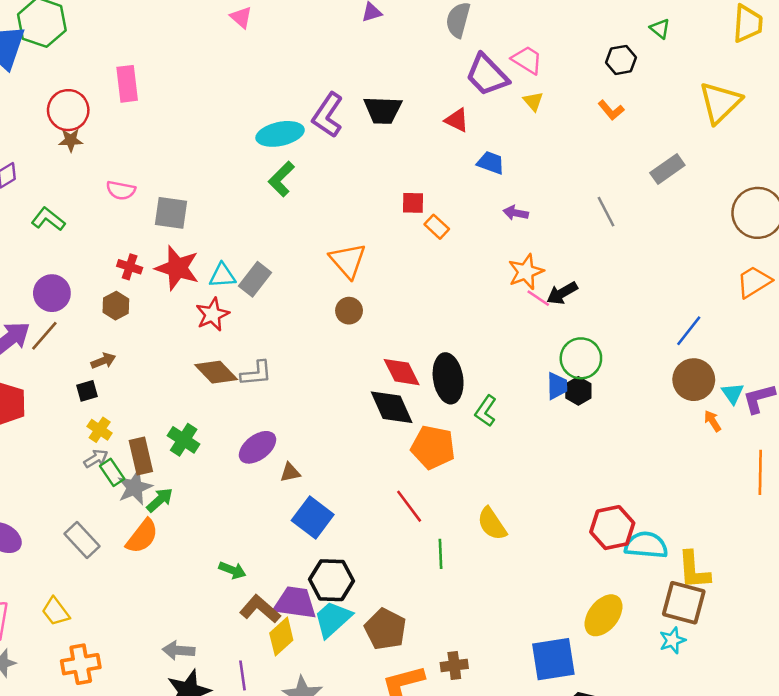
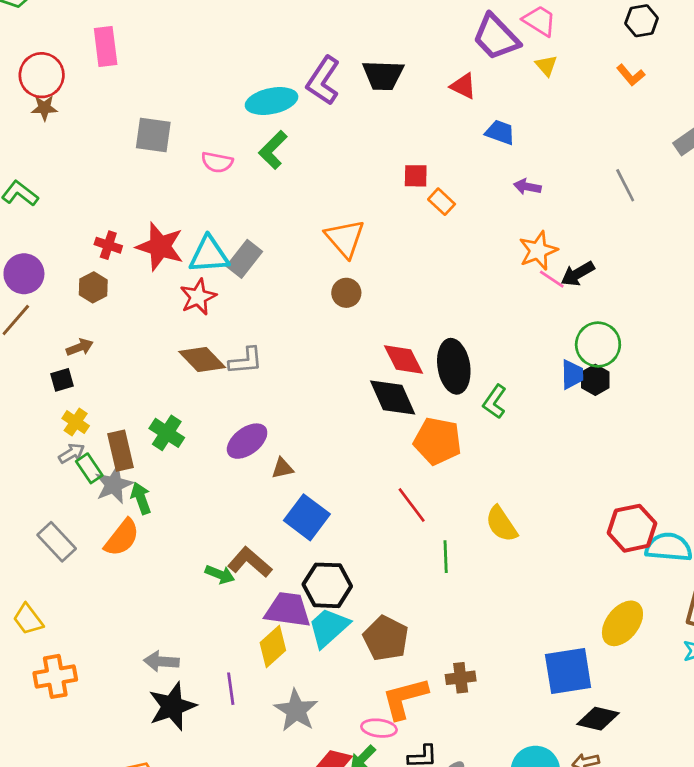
pink semicircle: (121, 190) -> (217, 162), moved
gray square: (171, 213) -> (153, 135), moved
cyan triangle: (222, 276) -> (209, 255), size x1.4
green arrow: (160, 500) -> (141, 498), turned -68
brown L-shape: (260, 609) -> (250, 562), moved

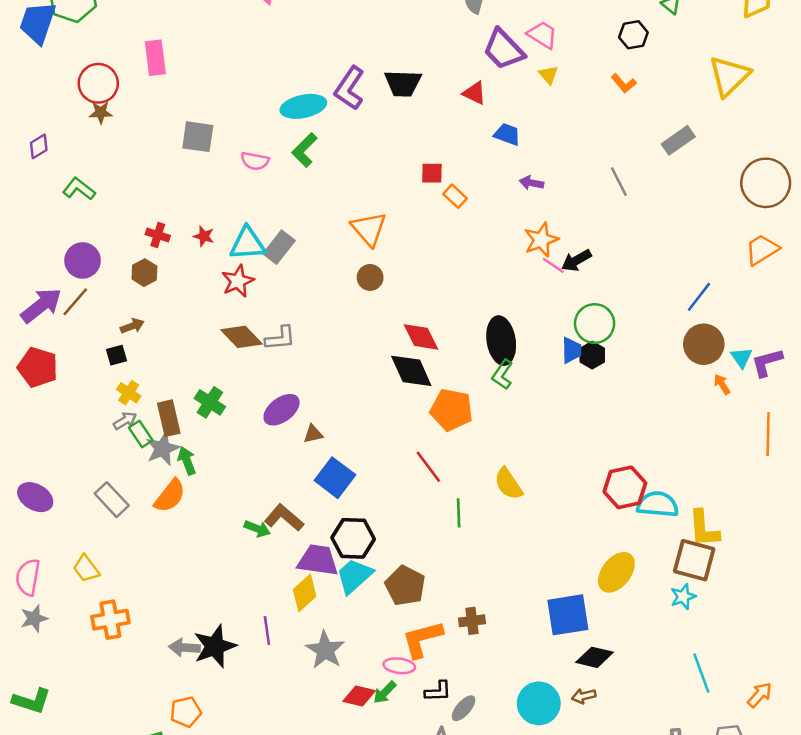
red star: (160, 247) -> (204, 236), size x0.5
black ellipse: (454, 366) -> (501, 341), moved
gray arrow: (161, 661) -> (184, 648), moved

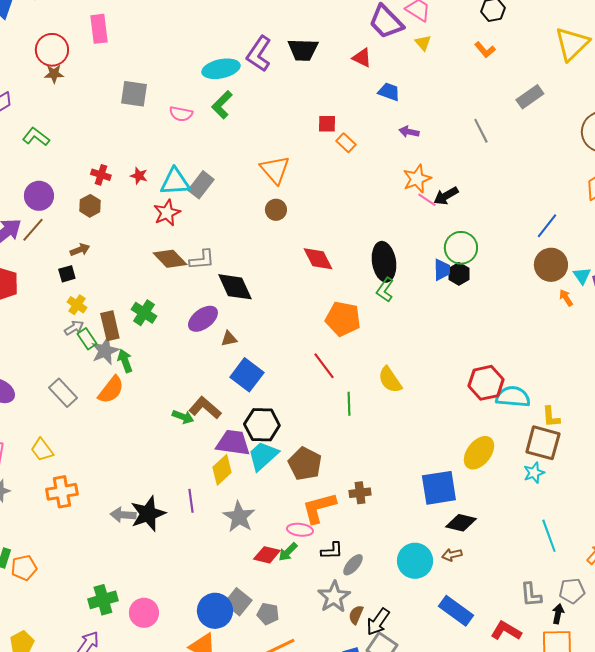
black diamond: (411, 371) -> (235, 287), moved
yellow L-shape: (704, 529) -> (551, 417), size x0.7
orange pentagon: (186, 712) -> (24, 568), moved

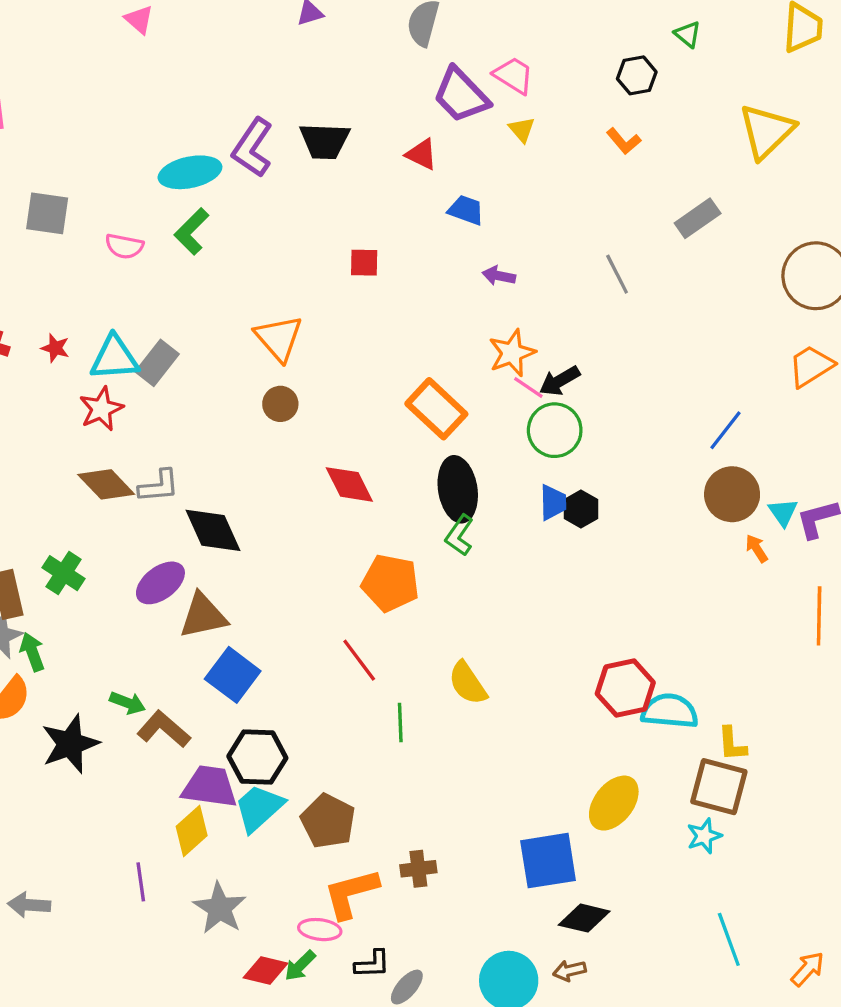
orange rectangle: (346, 143) -> (436, 409), moved, size x1.8
green circle: (461, 248) -> (555, 430), moved
brown triangle: (229, 339) -> (203, 616), size x1.8
green arrow: (183, 417) -> (128, 703), moved
black star: (148, 514) -> (70, 744), moved

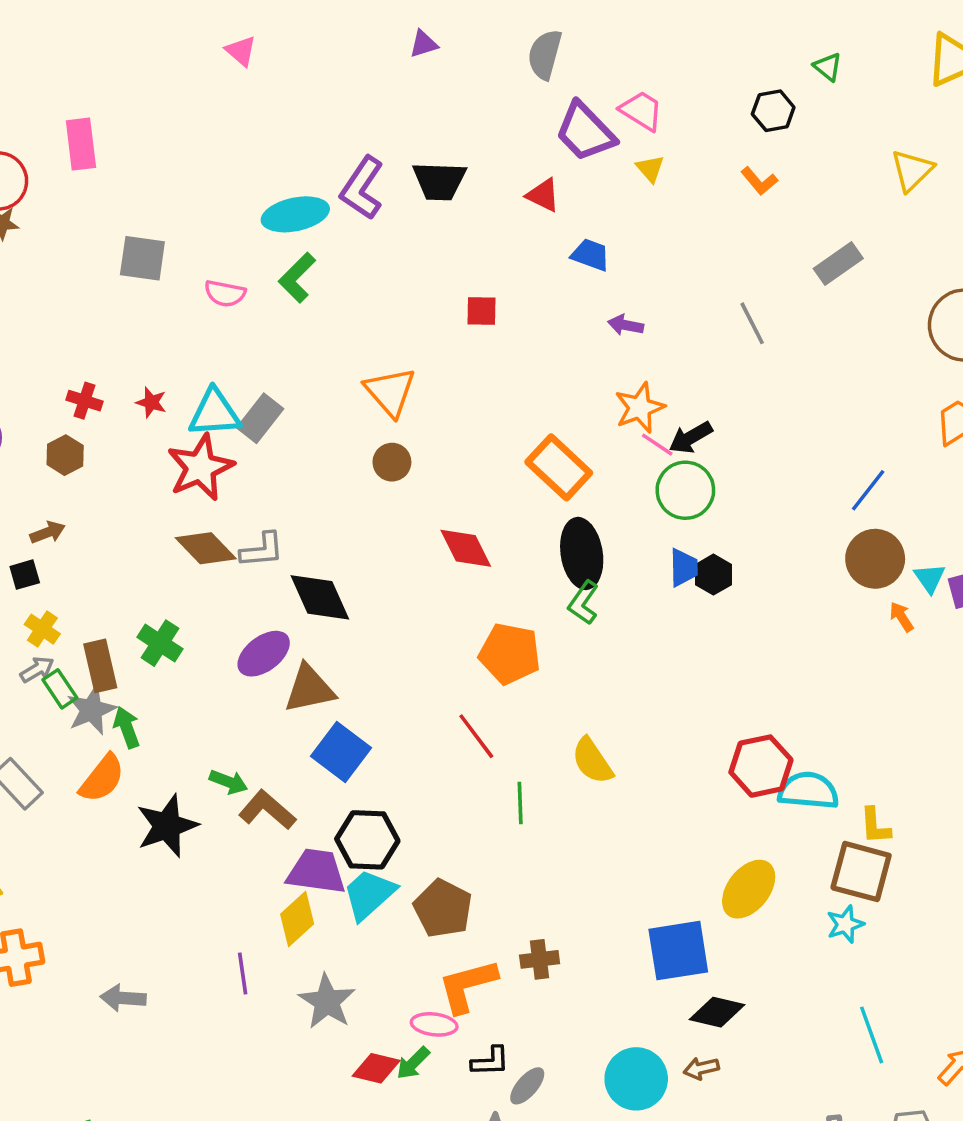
yellow triangle: (767, 131) -> (912, 170), size x0.7
red star: (101, 409) -> (200, 467), size x1.4

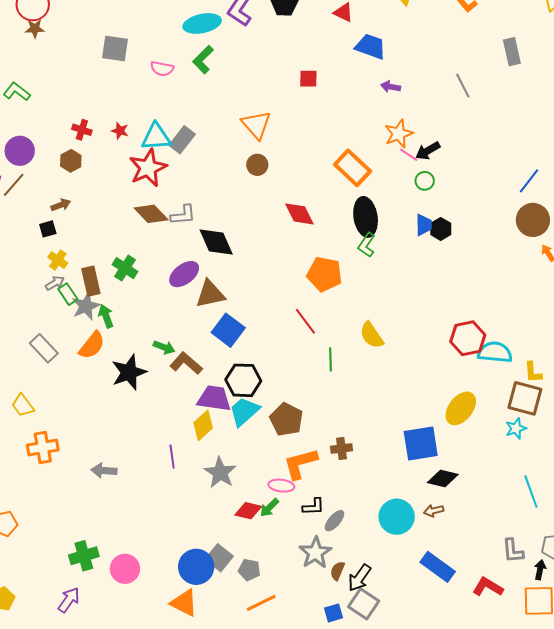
blue trapezoid: (590, 255) -> (371, 47), size x1.4
gray rectangle: (838, 264) -> (512, 52), turned -68
green circle: (685, 490) -> (425, 181), size x0.6

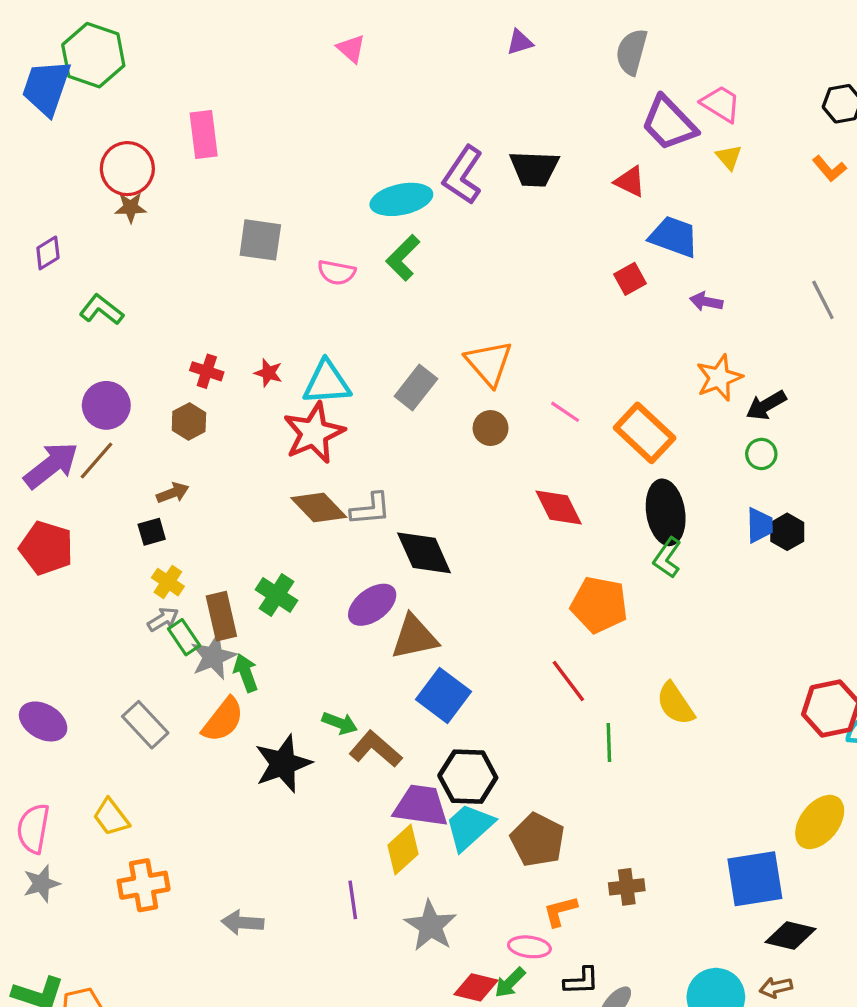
red square: (308, 79) -> (630, 279), moved, turned -30
gray rectangle: (182, 140) -> (416, 387), moved
pink line: (409, 155) -> (565, 412), moved
orange L-shape: (300, 464) -> (560, 911), size x0.6

